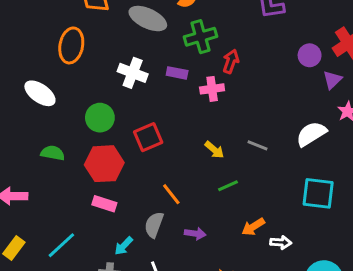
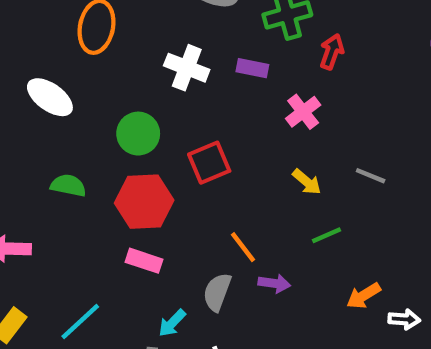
pink cross: (212, 89) -> (303, 112), moved, turned -30
purple arrow: (195, 234) -> (274, 283), moved

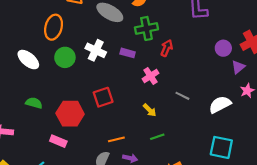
green circle: (138, 134) -> (65, 57), moved
gray line: (371, 176) -> (182, 96), moved
orange line: (243, 247) -> (116, 139), turned -70
pink rectangle: (144, 261) -> (58, 141), moved

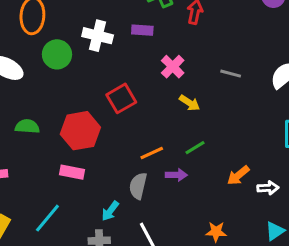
pink cross: (151, 76) -> (173, 67), moved
green line: (157, 137) -> (195, 148), moved

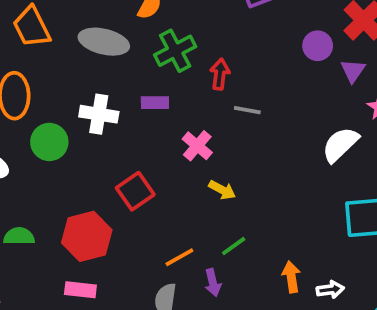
gray line: (231, 74) -> (247, 110), moved
purple arrow: (176, 175) -> (213, 283), turned 80
orange arrow: (238, 175) -> (291, 277), turned 125

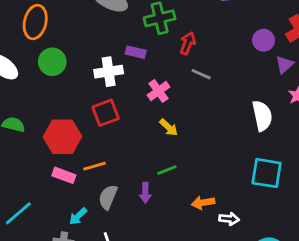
white cross: (99, 114) -> (109, 72), moved, turned -32
white semicircle: (340, 145) -> (262, 116), turned 108
orange line: (179, 257) -> (94, 166), moved
orange arrow: (291, 277) -> (203, 203), turned -105
pink rectangle: (80, 290) -> (64, 175), moved

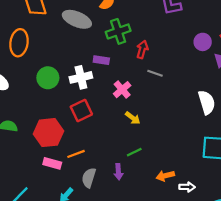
green circle: (52, 62) -> (48, 78), moved

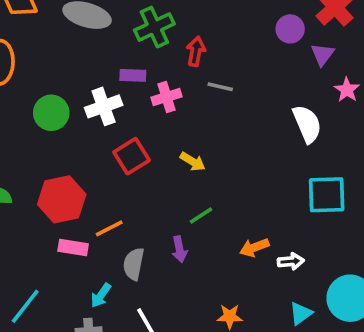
pink cross: (122, 90) -> (167, 97), moved, turned 30
red square: (81, 111) -> (132, 156), moved

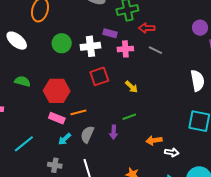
red arrow: (196, 51) -> (147, 28), turned -112
cyan arrow: (101, 295) -> (65, 139), moved

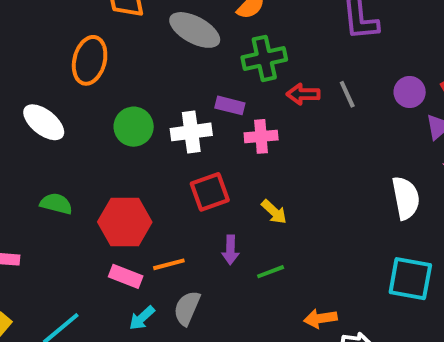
gray line: (155, 50) -> (347, 94), moved, turned 40
purple arrow: (114, 132) -> (230, 250), moved

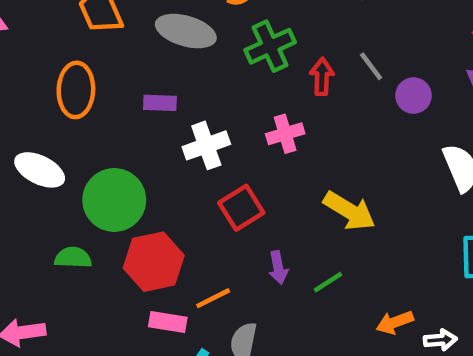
purple circle: (410, 92) -> (413, 96), moved
red arrow: (303, 94) -> (322, 77), turned 104
purple rectangle: (230, 105) -> (160, 103), moved
green circle: (134, 127) -> (114, 200), moved, size x1.4
yellow arrow: (274, 212) -> (349, 211), moved, size x1.6

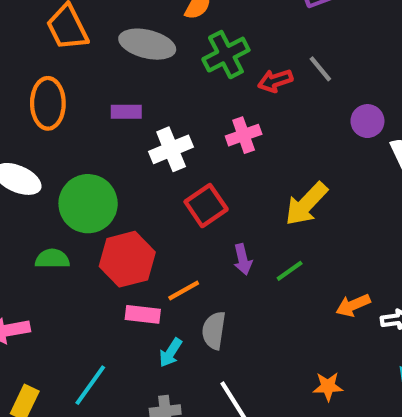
red arrow: (322, 77) -> (275, 81), turned -108
purple circle: (413, 96) -> (367, 121), moved
yellow arrow: (349, 211) -> (306, 204), turned 105

